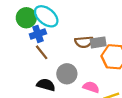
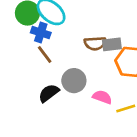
blue cross: (38, 34) -> (41, 33), turned 35
black semicircle: (46, 85) -> (49, 93), turned -54

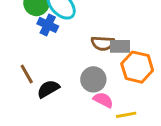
brown line: (45, 54) -> (27, 74), moved
gray circle: (74, 81) -> (93, 79), moved

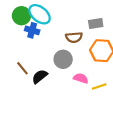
gray rectangle: (120, 46) -> (96, 24), moved
gray circle: (93, 79) -> (63, 59), moved

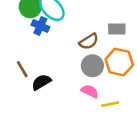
brown semicircle: (74, 37) -> (89, 41), turned -35
gray circle: (63, 59) -> (92, 66), moved

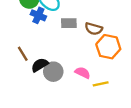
gray rectangle: (117, 29) -> (69, 23), moved
brown semicircle: (89, 41) -> (94, 29), moved, turned 48
gray circle: (92, 66) -> (53, 72), moved

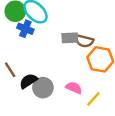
gray rectangle: (69, 23) -> (70, 38), moved
yellow line: (101, 84) -> (93, 99), turned -35

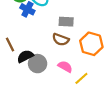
brown semicircle: (84, 41) -> (61, 39), moved

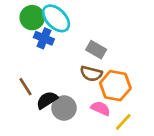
gray rectangle: (66, 22) -> (96, 50), turned 32
orange hexagon: (91, 44) -> (115, 86), moved

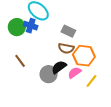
green circle: (32, 18) -> (17, 27), moved
black semicircle: (47, 100) -> (59, 67), moved
pink semicircle: (101, 108) -> (75, 73), turned -56

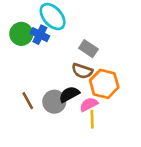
brown line: (20, 61) -> (28, 101), moved
yellow line: (91, 81) -> (92, 119), moved, turned -48

